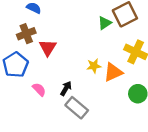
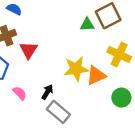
green triangle: (105, 23) -> (87, 25), turned 32
yellow star: (94, 66) -> (76, 69), size x1.6

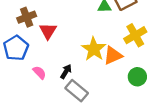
yellow cross: (119, 54) -> (135, 35), turned 35
yellow star: (76, 69) -> (94, 49), turned -30

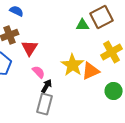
pink semicircle: (39, 72) -> (39, 72), moved
gray rectangle: (77, 91) -> (45, 104), moved, turned 65

